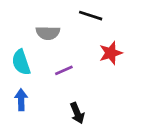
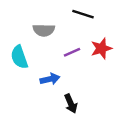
purple line: (64, 70) -> (72, 52), moved
blue arrow: (21, 100) -> (50, 79), moved, turned 78

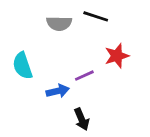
gray semicircle: (44, 30) -> (59, 23), moved
purple line: (72, 52) -> (84, 76), moved

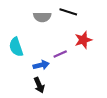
black arrow: (82, 119) -> (39, 85), moved

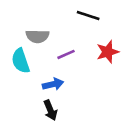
gray semicircle: (42, 17) -> (37, 36), moved
purple line: (60, 54) -> (66, 54), moved

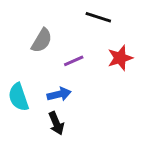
gray semicircle: (37, 36) -> (42, 41), turned -60
cyan semicircle: (21, 61) -> (18, 97), moved

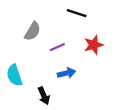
blue arrow: (59, 94) -> (66, 73), moved

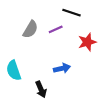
purple line: (57, 47) -> (56, 29), moved

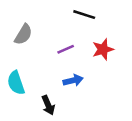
gray semicircle: (30, 29) -> (23, 34), moved
purple line: (56, 29) -> (66, 49), moved

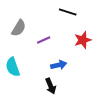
purple line: (66, 49) -> (44, 40), moved
black arrow: (48, 105) -> (51, 86), moved

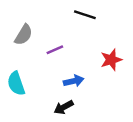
red star: (83, 40) -> (111, 60), moved
black arrow: (51, 86) -> (64, 107), turned 84

